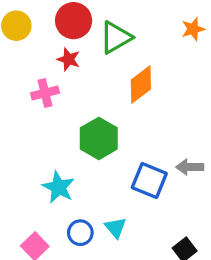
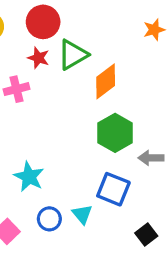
green triangle: (116, 37) -> (73, 55), moved
green hexagon: (99, 138) -> (115, 133), moved
blue square: (149, 181) -> (113, 189), moved

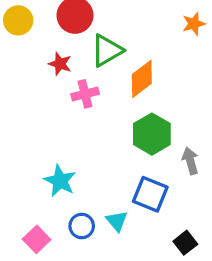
red star: (38, 58) -> (60, 64), moved
pink cross: (17, 89) -> (85, 94), moved
gray arrow: (151, 158) -> (190, 161), turned 75

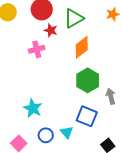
green triangle: (107, 50) -> (74, 18), moved
red star: (60, 64) -> (51, 30), moved
pink cross: (85, 94) -> (37, 49), moved

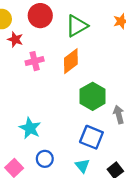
red star: (51, 30) -> (15, 39), moved
orange diamond: (82, 47) -> (71, 61), moved
cyan triangle: (67, 132) -> (82, 166), moved

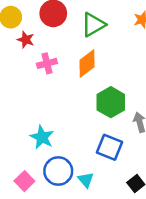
blue circle: (45, 159) -> (58, 171), size x1.5
cyan triangle: (82, 166) -> (86, 180), moved

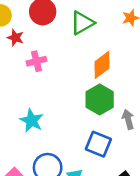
orange diamond: (87, 63) -> (102, 65), moved
cyan star: (42, 137) -> (32, 121), moved

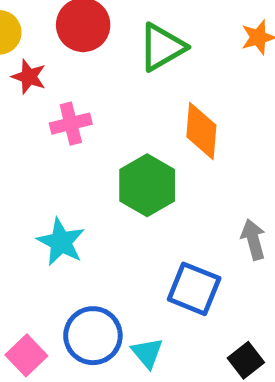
orange diamond: (102, 65) -> (201, 131), turned -48
green hexagon: (100, 100) -> (147, 185), moved

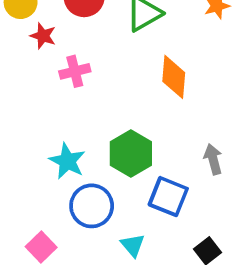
green hexagon: (147, 185) -> (131, 154), moved
blue circle: (93, 336) -> (92, 206), moved

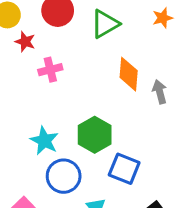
gray arrow: (213, 159) -> (160, 92), moved

